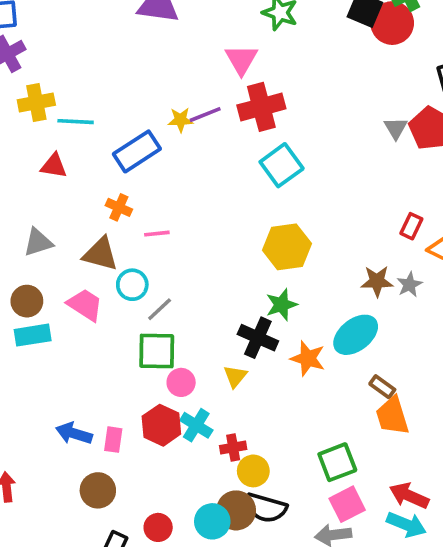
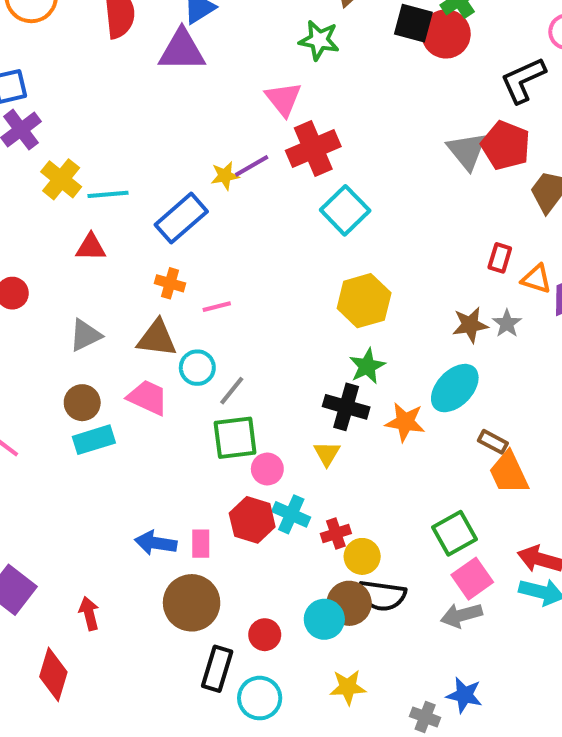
yellow cross: (36, 102) -> (61, 179), turned -32
gray triangle: (396, 128) -> (467, 151), size x1.5
brown circle: (98, 490) -> (192, 603), size x1.4

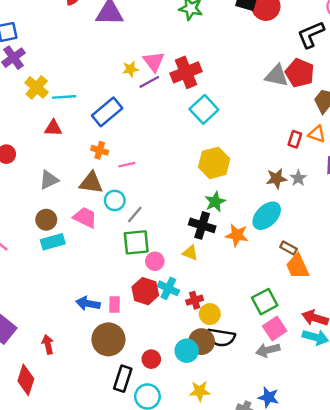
pink triangle: (283, 99) -> (154, 62), moved
gray triangle: (467, 151) -> (277, 76), turned -40
yellow star: (225, 176) -> (130, 69), moved
orange triangle: (536, 279) -> (317, 134), moved
yellow triangle: (327, 454) -> (190, 253), turned -42

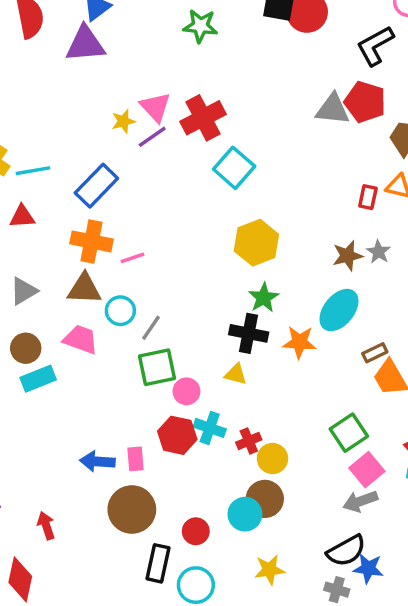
orange cross: (100, 150) -> (91, 241), size x1.6
brown rectangle: (288, 248) -> (375, 353), turned -49
black semicircle: (221, 337) -> (346, 551), moved, turned -32

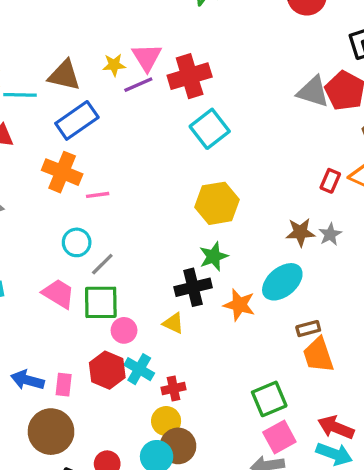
brown triangle: (84, 289) -> (64, 75), moved
black cross: (249, 333) -> (193, 287), turned -36
pink trapezoid: (81, 339) -> (58, 294), moved
yellow circle: (272, 458) -> (166, 421), moved

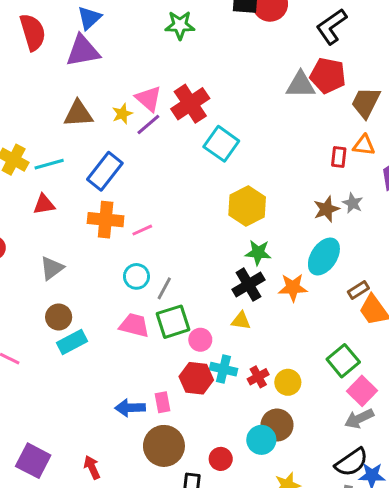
brown triangle: (64, 75) -> (78, 114), moved
green star: (214, 256) -> (258, 253), turned -30
yellow circle: (166, 421) -> (288, 382), moved

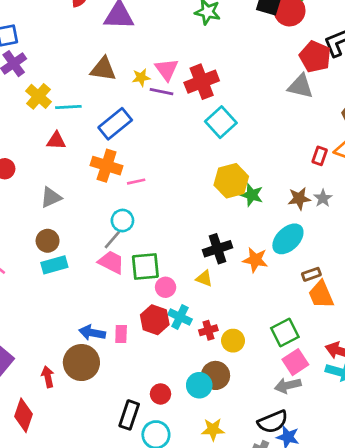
red pentagon: (328, 76) -> (315, 57), moved
purple line: (148, 124) -> (162, 92), turned 40
green star: (258, 253) -> (252, 195), moved
gray line: (164, 288) -> (112, 240), moved
brown circle: (164, 446) -> (81, 363), moved

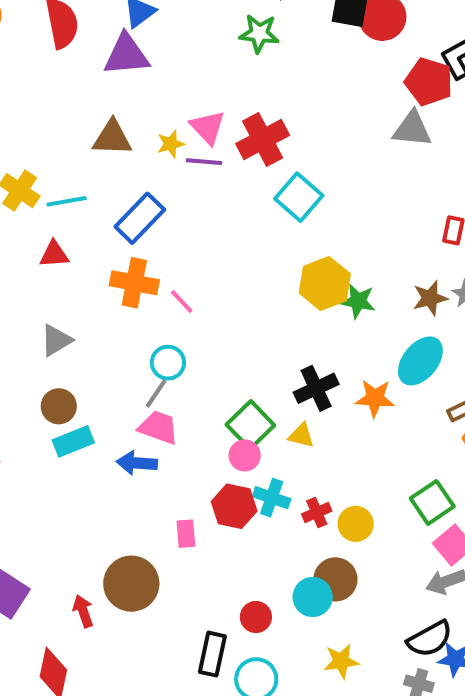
pink line: (136, 182) -> (182, 301), turned 66
green square: (145, 266) -> (250, 425), moved, turned -32
blue arrow: (92, 333) -> (137, 463), moved

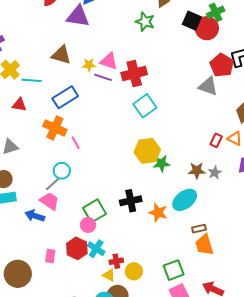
pink triangle: (208, 127) -> (109, 61), turned -42
green star: (358, 301) -> (161, 163), turned -30
yellow triangle: (301, 435) -> (109, 275), moved

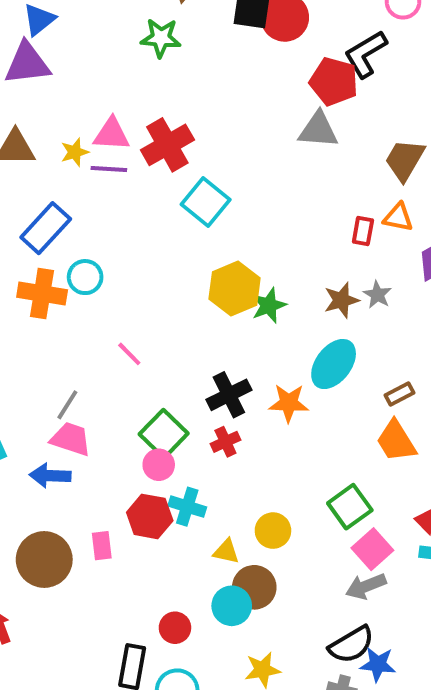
pink line: (76, 143) -> (129, 354), moved
cyan circle: (62, 171) -> (85, 277), moved
brown rectangle: (199, 229) -> (400, 394), moved
red cross: (116, 261) -> (225, 442), moved
brown circle: (18, 274) -> (44, 559), moved

